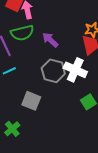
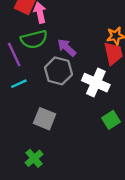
gray hexagon: (53, 71) -> (59, 71), moved
green cross: (12, 129) -> (34, 158), moved

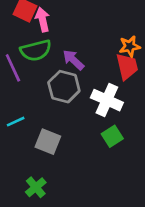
cyan line: (19, 84) -> (16, 122), moved
green square: (111, 120) -> (112, 136), moved

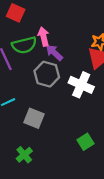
pink arrow: (42, 20) -> (44, 37), moved
green square: (112, 136) -> (85, 142), moved

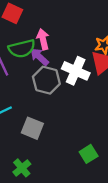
purple arrow: (54, 53) -> (39, 57), moved
white cross: (81, 85) -> (76, 71), moved

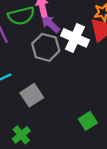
purple arrow: (39, 57) -> (50, 24), moved
gray square: (32, 128) -> (32, 95), turned 35

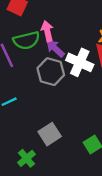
gray square: (32, 95) -> (50, 134), moved

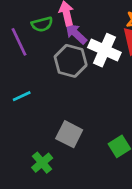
green semicircle: (26, 40) -> (42, 24), size x0.7
gray square: (50, 134) -> (69, 134), turned -30

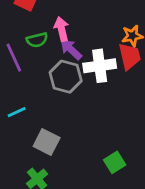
white cross: (104, 50) -> (100, 66), turned -32
gray square: (69, 134) -> (47, 142), moved

